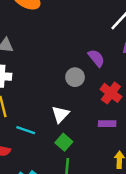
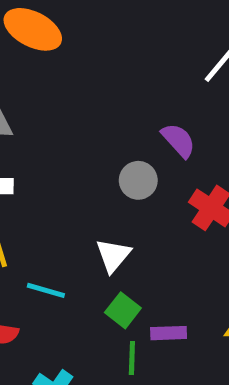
purple rectangle: (107, 124) -> (169, 333), moved

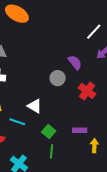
white triangle: (113, 255) -> (35, 106), moved, turned -42
purple rectangle: (169, 333) -> (80, 130), moved

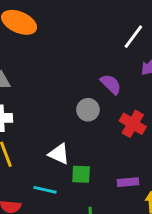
cyan line: (17, 122) -> (45, 190), moved
green square: (49, 131) -> (81, 174), moved, turned -32

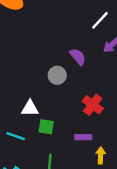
red cross: (133, 124) -> (93, 105), moved
white triangle: (59, 154) -> (30, 108), turned -30

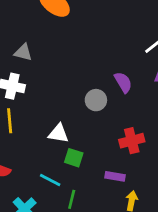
red cross: (93, 105) -> (132, 141), turned 30
cyan line: (16, 136) -> (50, 180), moved

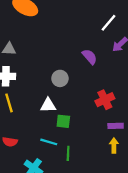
gray circle: (96, 100) -> (60, 78), moved
purple rectangle: (115, 176) -> (116, 126), moved

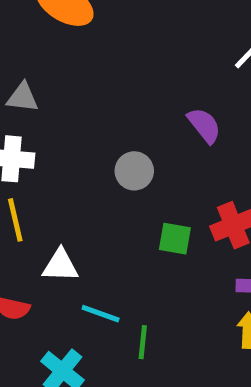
white triangle: (48, 105) -> (60, 265), moved
green square: (63, 121) -> (175, 239), moved

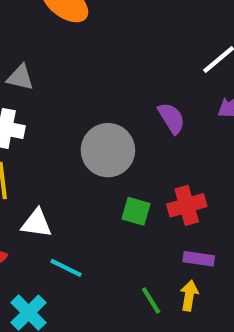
gray circle: (134, 171) -> (108, 150), size x1.6
green line: (143, 342) -> (151, 300), moved, turned -44

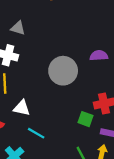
purple semicircle: (171, 118) -> (99, 56), turned -66
green square: (136, 211) -> (85, 119), moved

